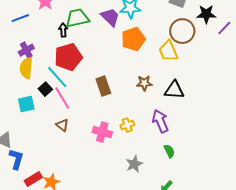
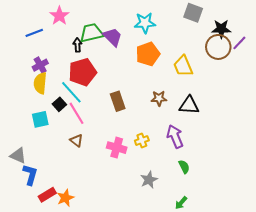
purple trapezoid: (110, 17) -> (113, 37), moved
brown circle: (182, 31) -> (218, 47), moved

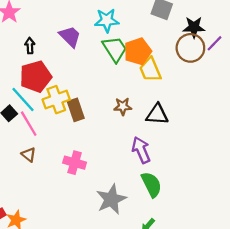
green trapezoid: (92, 33) -> (115, 49), moved, turned 70
orange pentagon: (148, 54) -> (138, 51), moved
yellow cross: (142, 140) -> (56, 100), moved, size x1.6
green semicircle: (184, 167) -> (151, 184), size x1.6
gray star: (149, 180) -> (111, 199), size x1.5

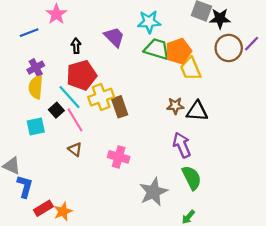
black star: (194, 27) -> (220, 19), moved
green trapezoid: (115, 49) -> (157, 49), turned -40
brown star: (123, 106) -> (175, 106), moved

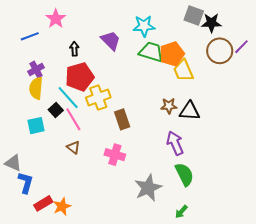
brown rectangle: (120, 107) -> (122, 119), moved

